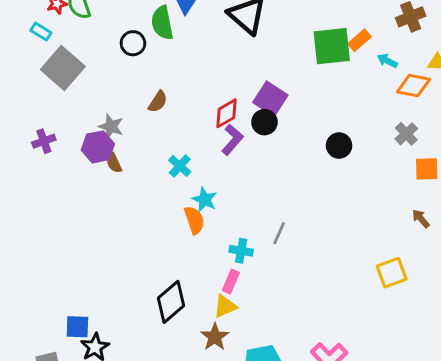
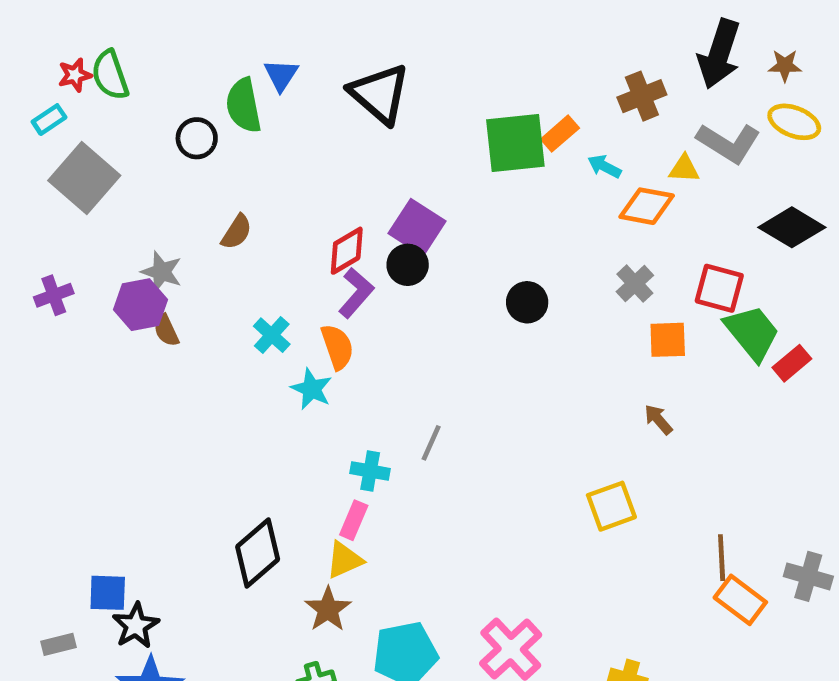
cyan rectangle: (41, 32) -> (49, 120), turned -66
orange semicircle: (194, 220) -> (337, 347), moved

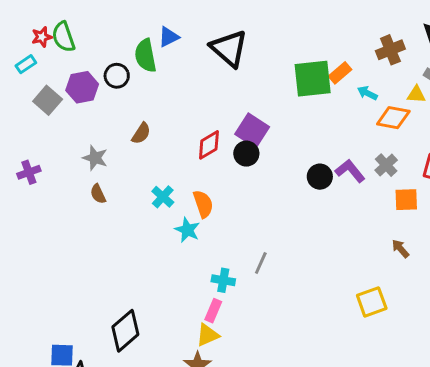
blue triangle: (281, 75) -> (169, 37), turned 30
gray square: (84, 178) -> (48, 100), size x0.7
purple L-shape: (356, 293) -> (350, 171), moved, turned -80
purple hexagon: (140, 305) -> (82, 87), moved
black diamond: (258, 553) -> (125, 331), moved

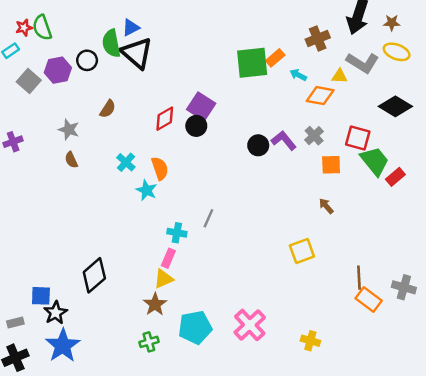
black triangle: (229, 48) -> (137, 53), moved

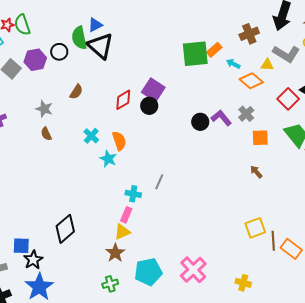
orange diamond: (320, 96) -> (251, 81), turned 30
red square: (358, 138) -> (288, 99), moved, turned 30
yellow square: (302, 251) -> (255, 228), moved
brown line: (359, 278) -> (273, 241), moved

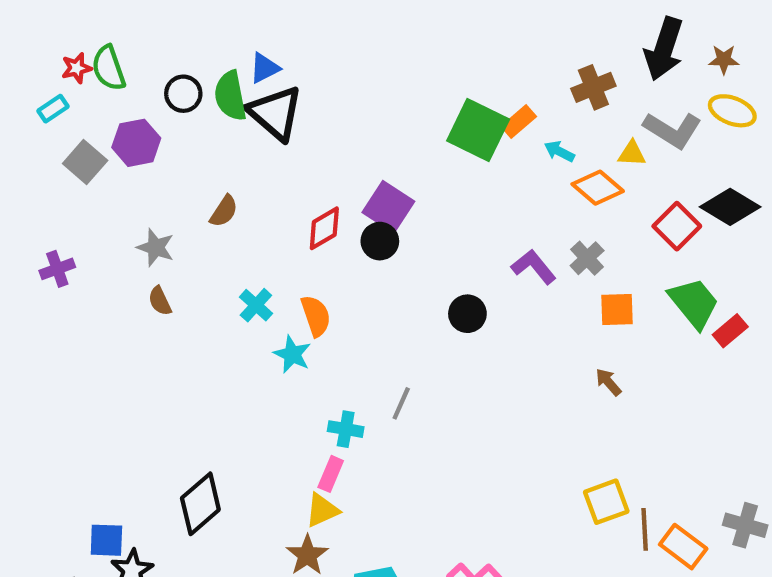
black circle: (59, 52) -> (183, 94), moved
green square: (195, 54) -> (478, 130), turned 32
black circle: (200, 122) -> (467, 314), moved

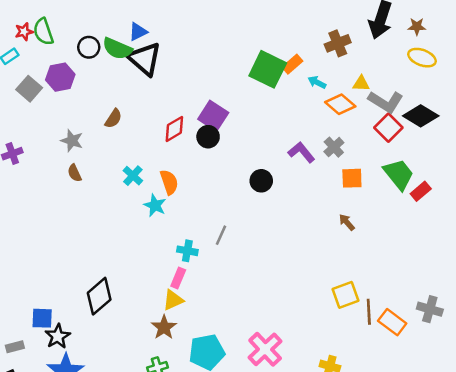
green semicircle: (230, 96) -> (117, 49), turned -56
gray L-shape: (672, 130) -> (386, 102), moved

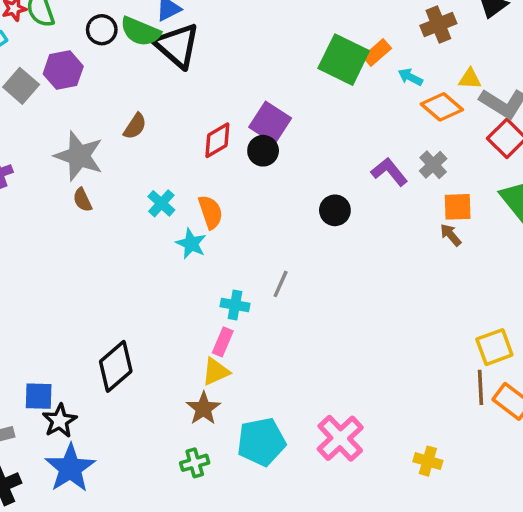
gray star: (72, 141) -> (79, 156), size x1.6
brown arrow: (347, 222) -> (451, 235), moved
yellow square: (345, 295) -> (494, 347), moved

